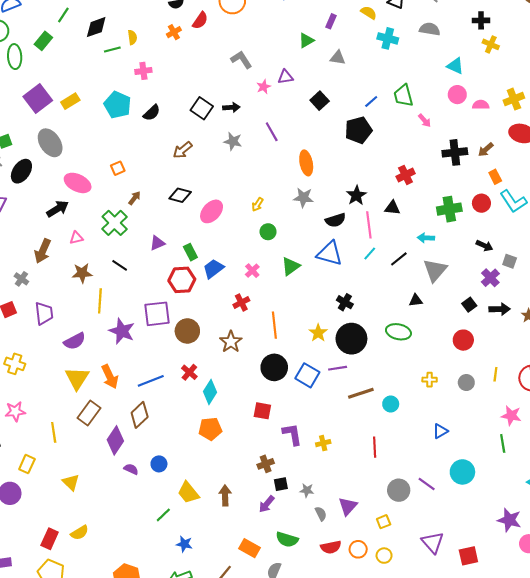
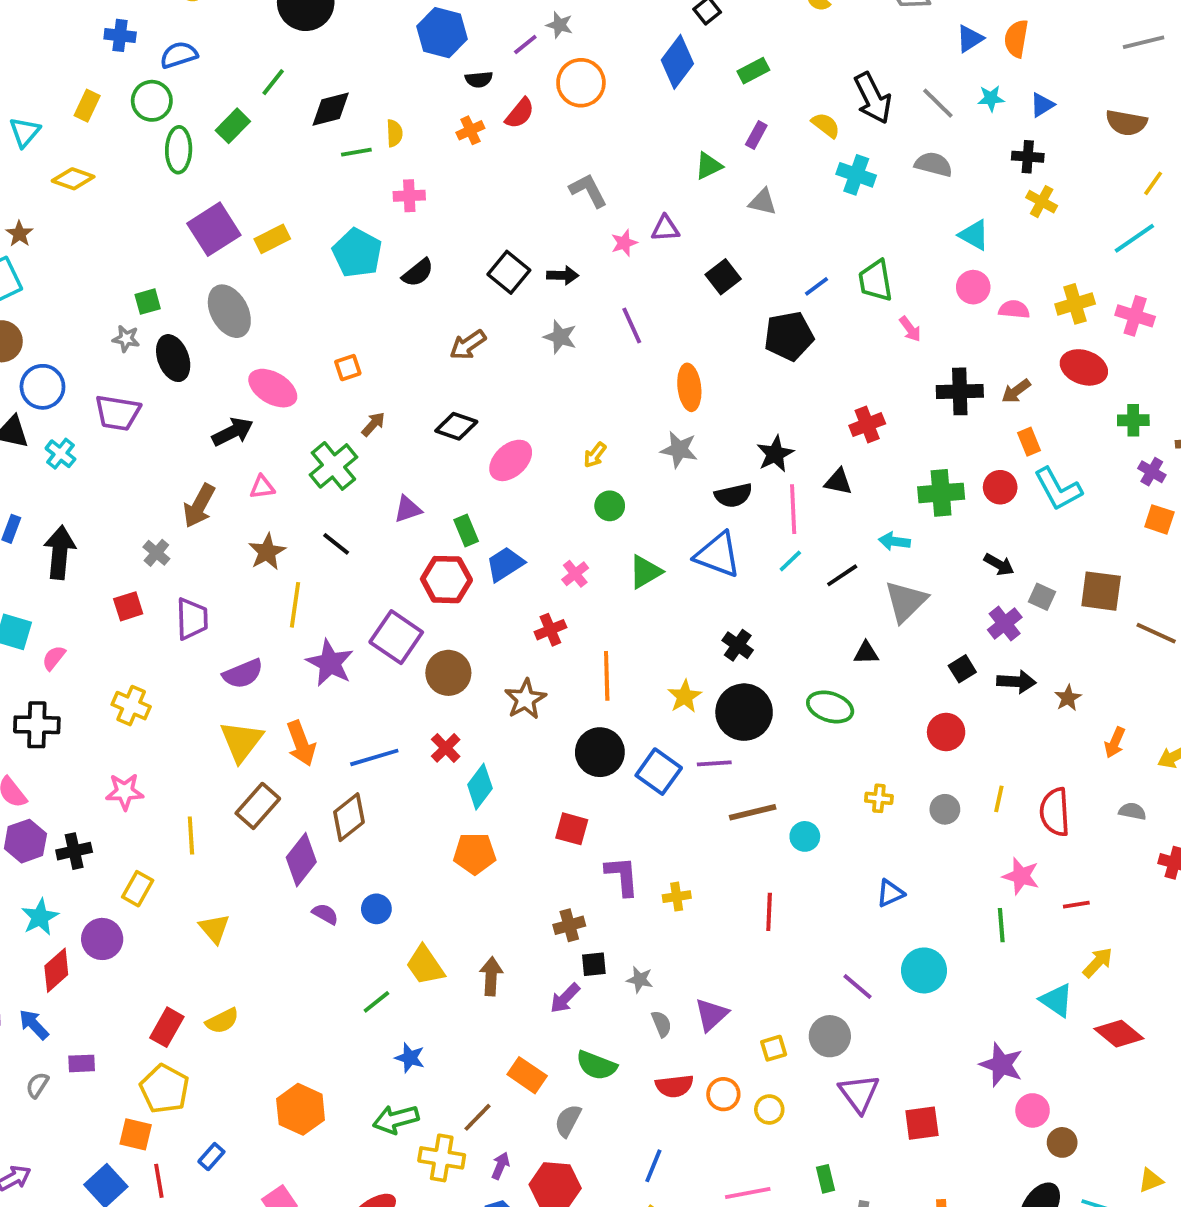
black ellipse: (21, 171) -> (173, 358), turned -60
brown star: (82, 273) -> (267, 552), turned -30
purple square: (157, 314) -> (396, 637), turned 36
gray circle: (399, 490) -> (830, 1036), moved

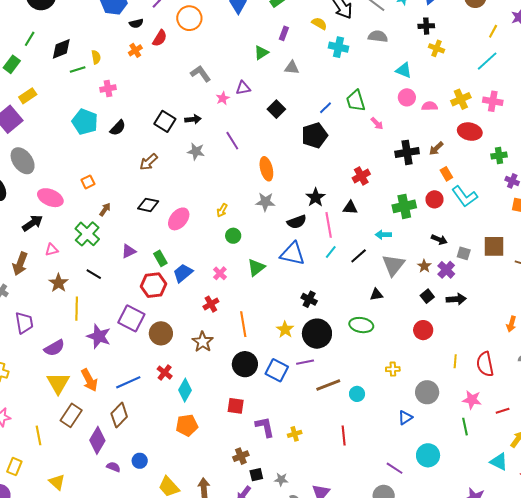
yellow rectangle: (272, 239) -> (28, 96), moved
brown star: (1068, 698) -> (424, 266), moved
gray circle: (945, 809) -> (427, 392), moved, size x1.5

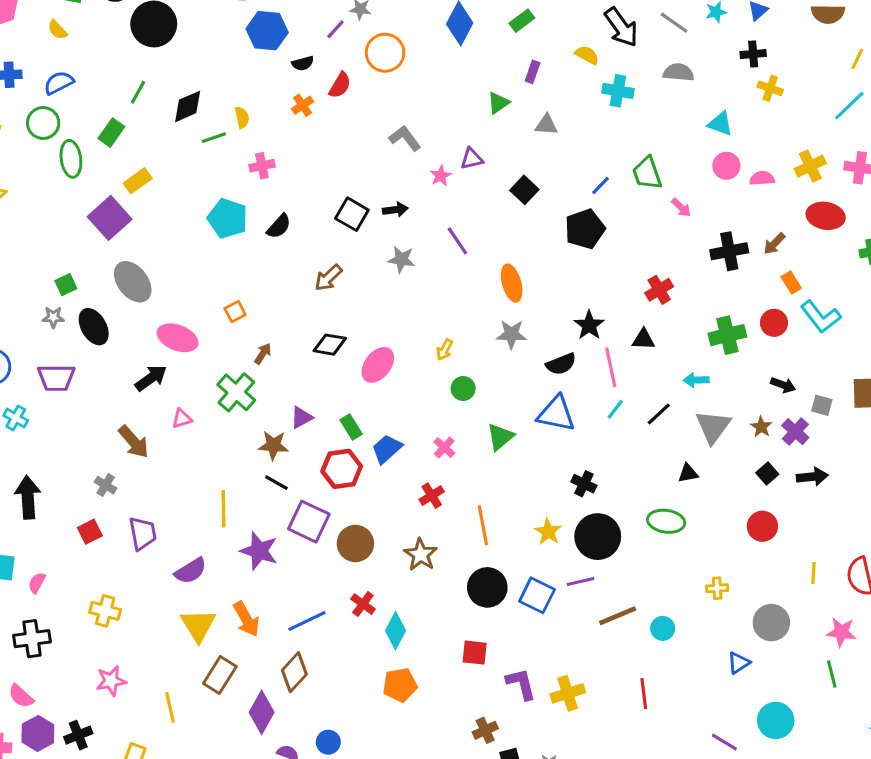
brown arrow: (20, 264) -> (134, 442), turned -60
black line: (94, 274) -> (276, 483), moved
brown star: (59, 283) -> (273, 445), moved, turned -30
yellow cross: (295, 434) -> (568, 693), size x1.5

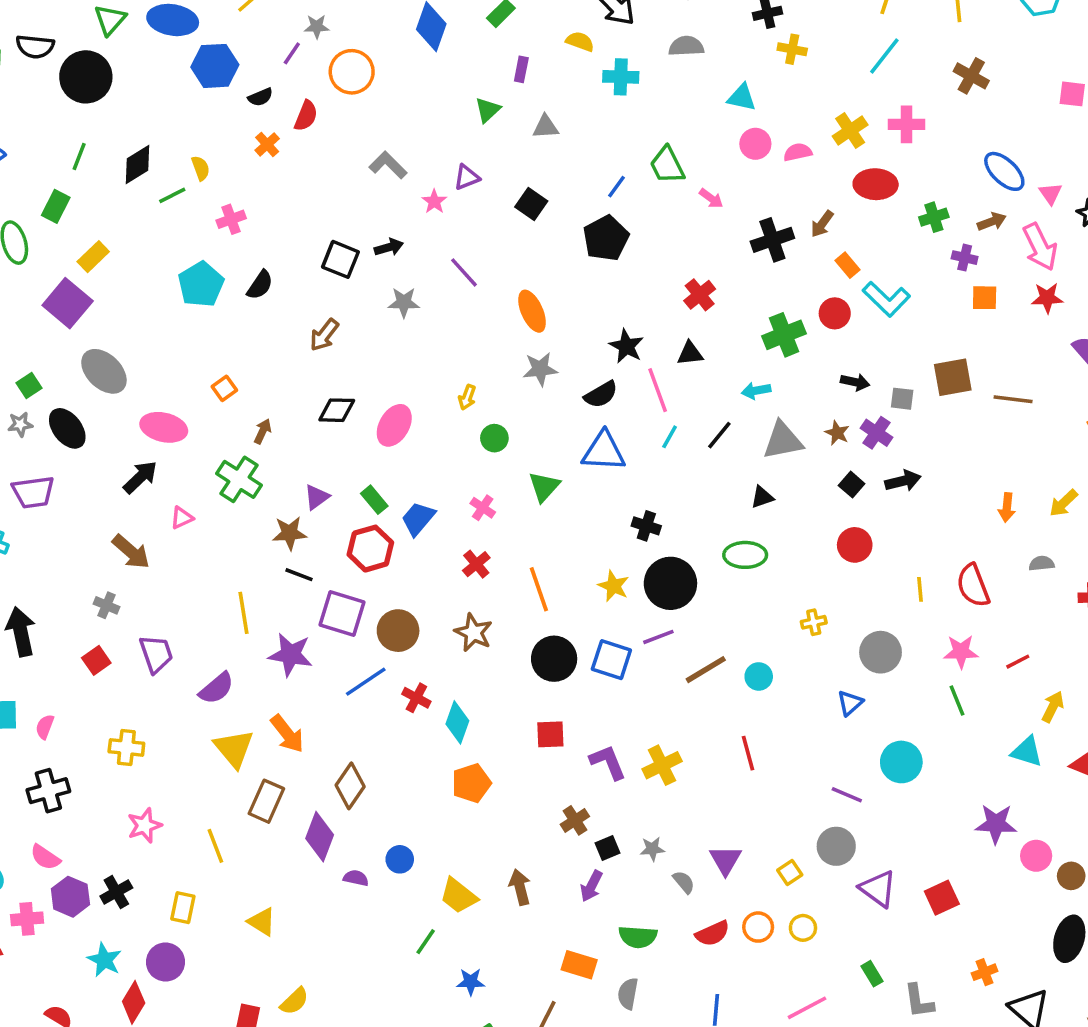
cyan pentagon: (228, 218) -> (201, 284), turned 30
gray triangle: (713, 427) -> (783, 441), turned 51
blue line: (307, 621) -> (366, 682), moved

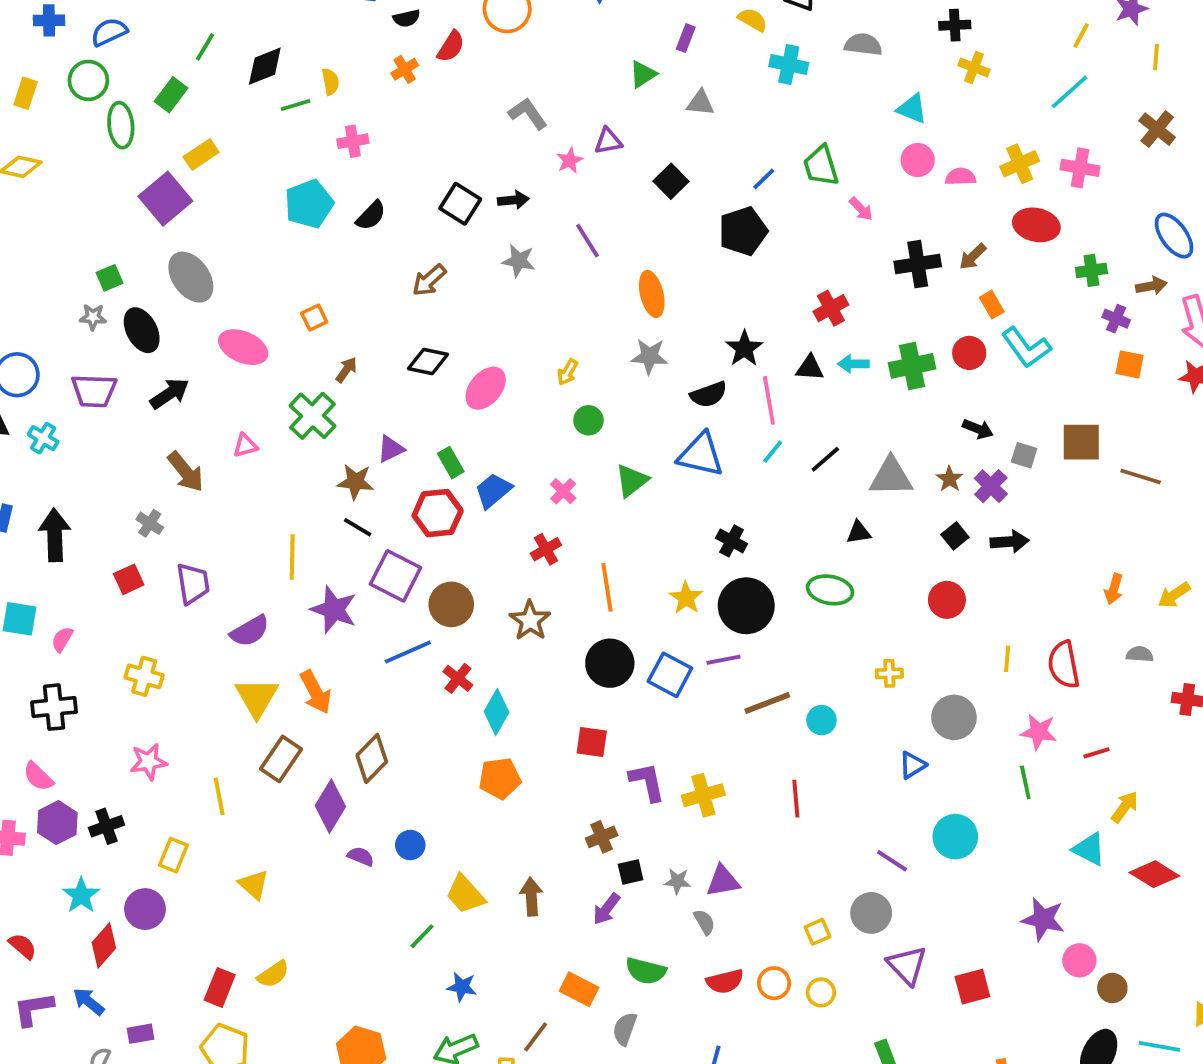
cyan arrow: (756, 391) -> (853, 364), moved
black arrow: (140, 477) -> (170, 394), moved
purple triangle: (725, 860) -> (723, 881), moved, turned 40

